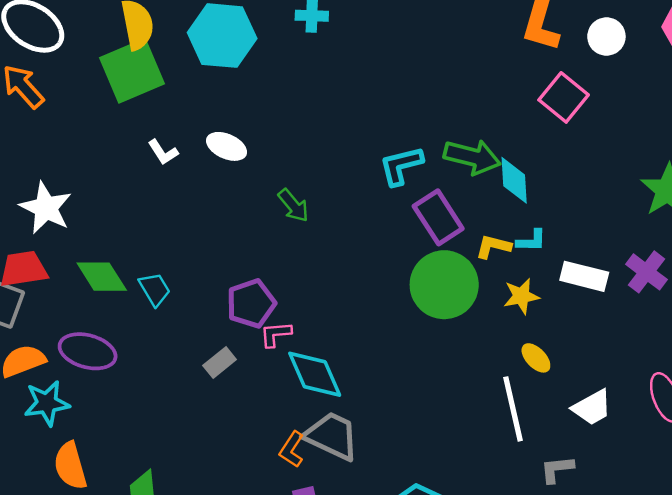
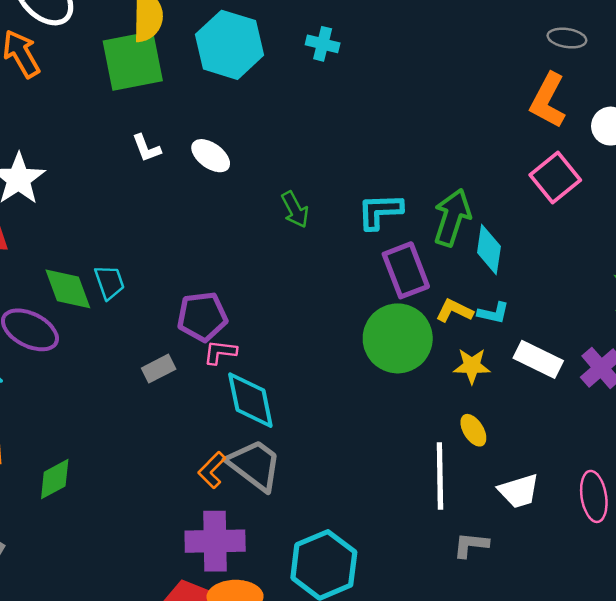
green arrow: (472, 157) -> (452, 217), turned -98
green arrow: (293, 206) -> (295, 210), moved
green diamond: (102, 277) -> (68, 289), moved

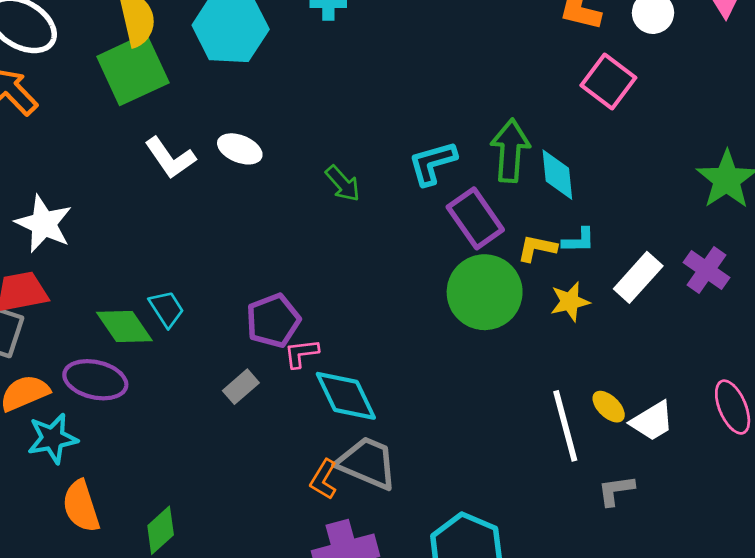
white L-shape: (146, 148) -> (170, 158), size x1.5
white rectangle: (538, 359) -> (638, 277), turned -60
yellow ellipse: (473, 430) -> (609, 407), moved

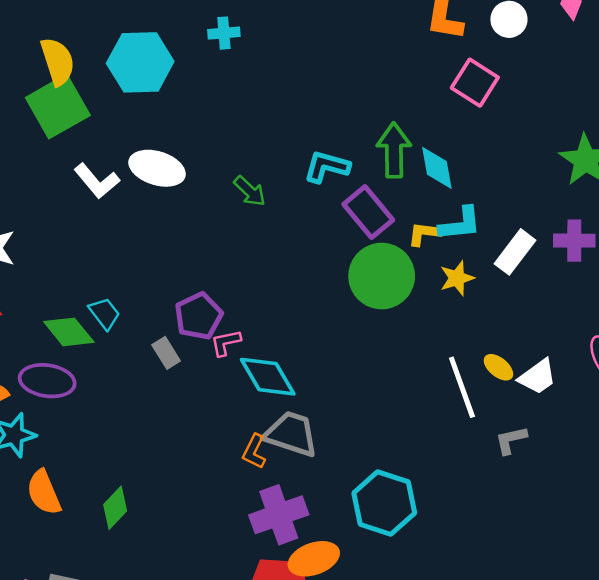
white ellipse: (240, 149) -> (157, 168), size x1.4
cyan L-shape: (432, 163) -> (327, 167), turned 36
cyan L-shape: (579, 240) -> (460, 224), size x1.5
purple cross: (706, 270) -> (574, 241), turned -30
gray rectangle: (241, 387) -> (166, 353), moved, turned -76

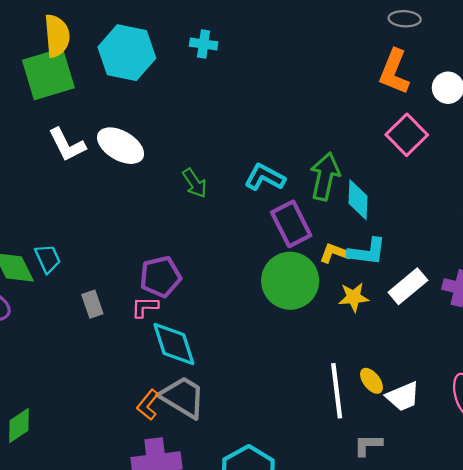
purple pentagon: (199, 316) -> (160, 277), moved

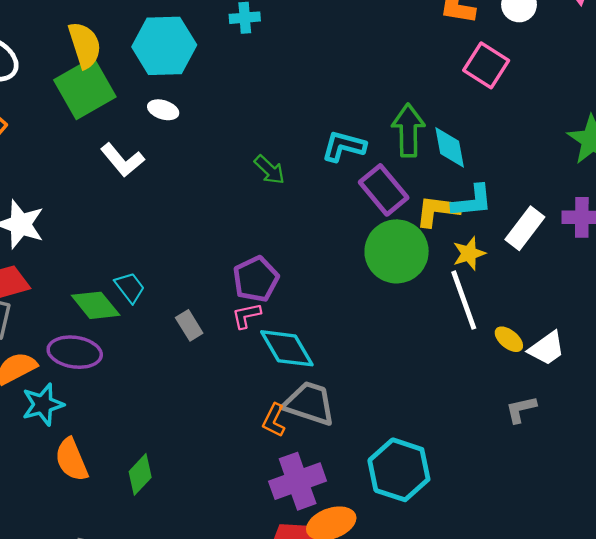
white ellipse: (121, 146) -> (163, 110), moved, size x0.6
yellow L-shape: (335, 253) -> (438, 211), size x1.4
white line: (337, 391) -> (464, 300), moved

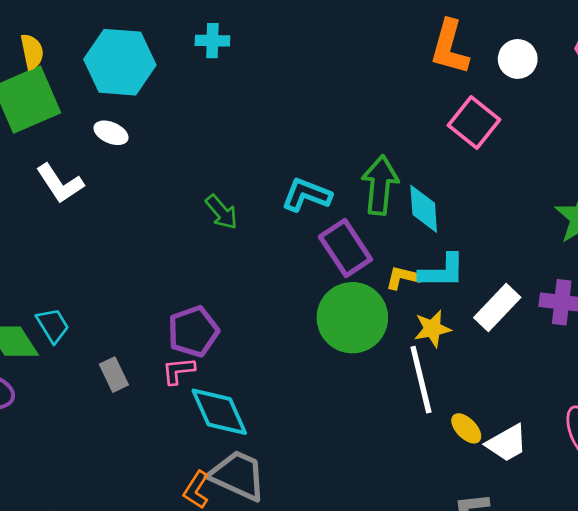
yellow semicircle: (85, 45) -> (32, 52), size x0.7
yellow L-shape: (438, 211) -> (403, 278), size x0.7

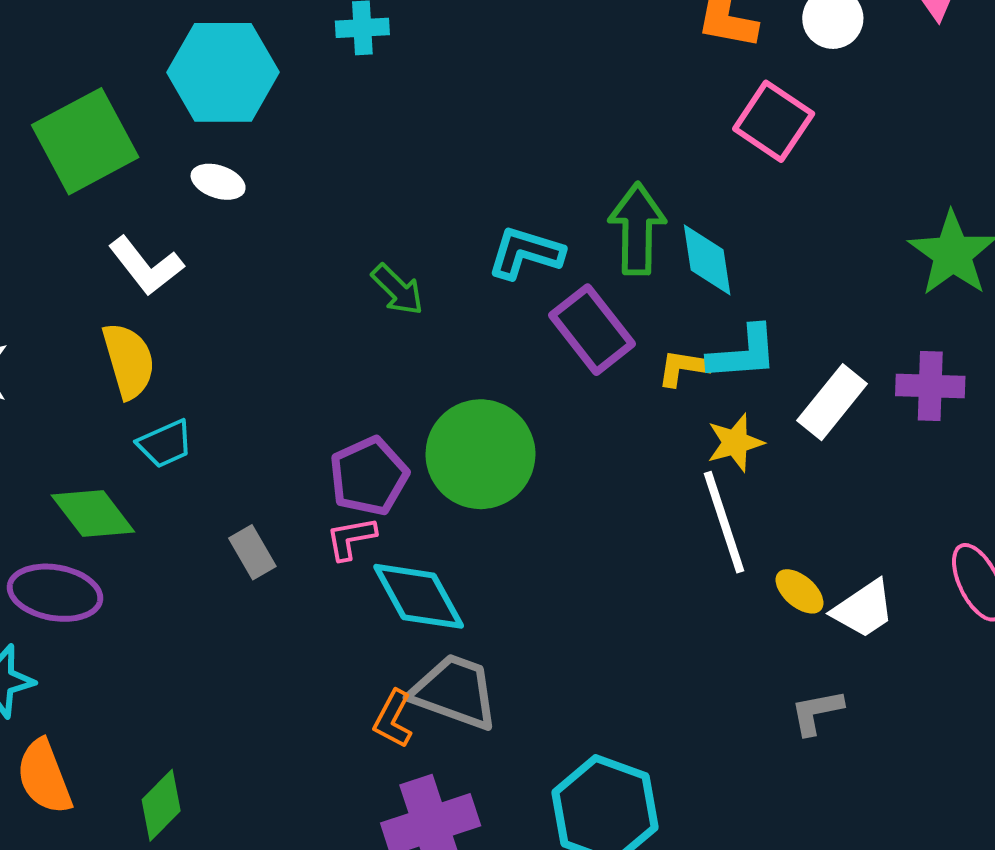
yellow semicircle: (32, 52) -> (129, 361), moved, size x1.4
green circle: (352, 318) -> (480, 454), moved
cyan trapezoid: (53, 325) -> (165, 444), moved, turned 102

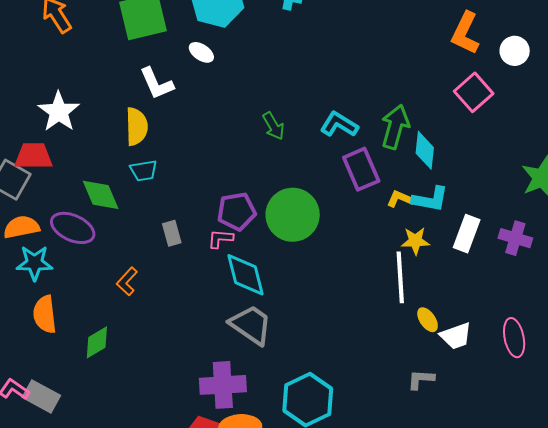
white rectangle: (832, 402) -> (467, 234), turned -33
orange L-shape: (393, 719) -> (127, 281), moved

